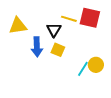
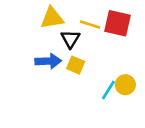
yellow triangle: (18, 26) -> (52, 18), moved
blue arrow: (37, 47) -> (48, 61), turned -90

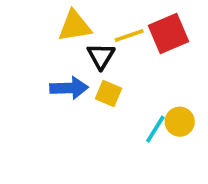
red square: (118, 23) -> (168, 34), turned -36
yellow line: (90, 24) -> (129, 35), turned -36

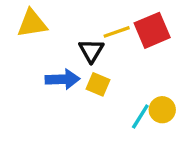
yellow triangle: (75, 26) -> (32, 24), moved

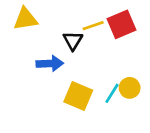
yellow square: (98, 84) -> (78, 96), moved, size x1.5

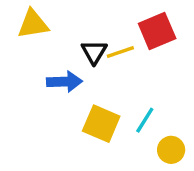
yellow line: (93, 26) -> (120, 52), moved
yellow circle: (130, 88) -> (171, 150), moved

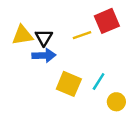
yellow triangle: (33, 24) -> (22, 35), moved
black triangle: (94, 52) -> (44, 38), moved

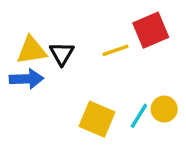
blue arrow: (44, 55) -> (26, 79), moved
yellow circle: (116, 102) -> (164, 109), moved

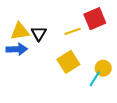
cyan line: (139, 116) -> (95, 79), moved
yellow square: (97, 119) -> (68, 62), moved, turned 35

